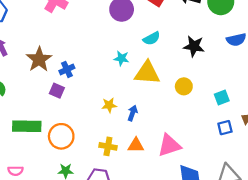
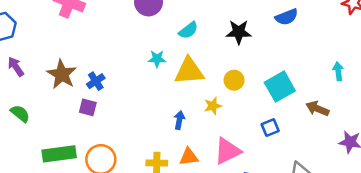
cyan square: (222, 98) -> (280, 87), size x1.6
yellow star: (109, 105) -> (213, 106), moved
blue square: (225, 128) -> (270, 128), moved

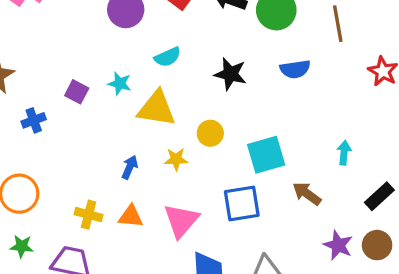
blue cross: (96, 81) -> (34, 120), moved
purple square: (88, 107) -> (77, 92), moved
blue square: (270, 128) -> (242, 203), size x1.6
pink triangle: (227, 151) -> (181, 221), turned -36

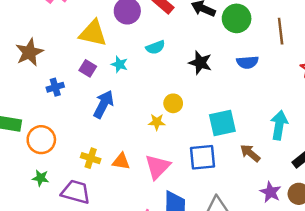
yellow triangle: (157, 109) -> (93, 33), moved
yellow circle: (210, 133) -> (173, 103), moved
cyan arrow: (344, 153) -> (279, 125), size x1.6
blue arrow: (130, 167) -> (104, 104), moved, size x1.6

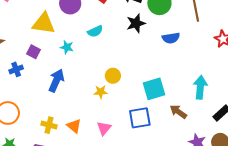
black star: (200, 63) -> (136, 23), moved, turned -30
purple square: (88, 68) -> (33, 52), moved
orange triangle: (121, 161) -> (74, 126), turned 35
pink triangle: (158, 167) -> (104, 128), size x0.7

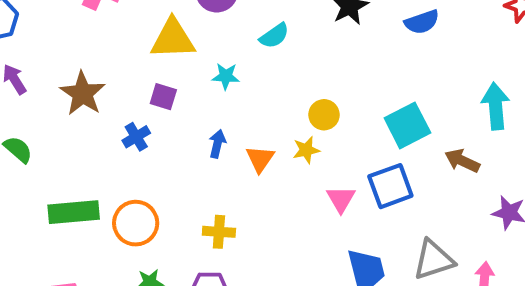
blue arrow: (56, 81) -> (217, 144), size x0.6
orange triangle: (74, 126) -> (260, 159), moved, turned 35
pink triangle: (104, 128) -> (341, 199), moved

